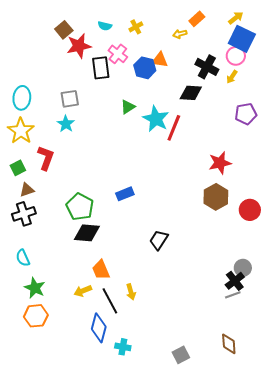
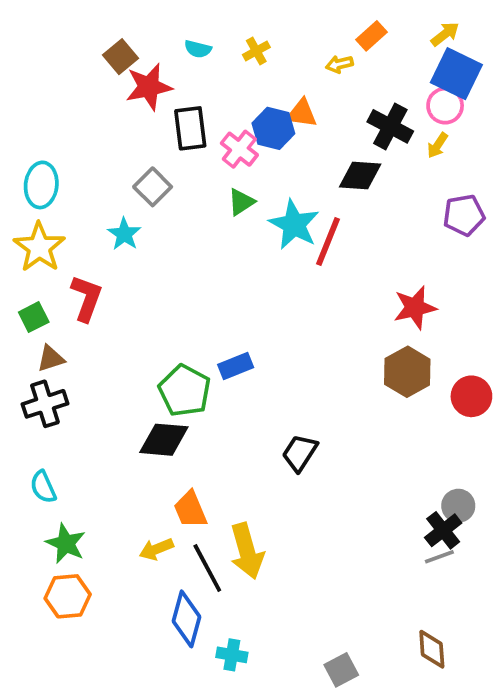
pink cross: (118, 54) -> (239, 149), moved
gray square: (70, 99) -> (153, 187), moved, turned -36
green pentagon: (80, 207) -> (185, 391), moved
yellow arrow: (131, 292) -> (247, 551), size x1.8

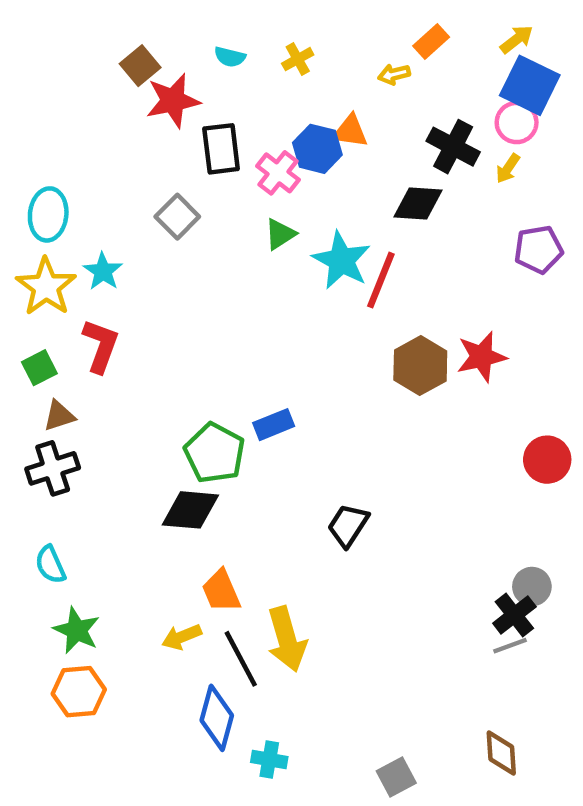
cyan star: (124, 234) -> (103, 271), moved
brown hexagon: (407, 372) -> (420, 365), moved

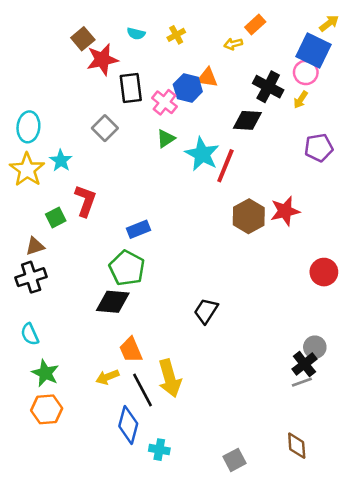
yellow arrow: (517, 39) -> (329, 23), moved
red L-shape: (101, 346) -> (85, 201), moved
green square: (39, 368) -> (56, 218), moved
blue rectangle: (274, 425) -> (139, 229), moved

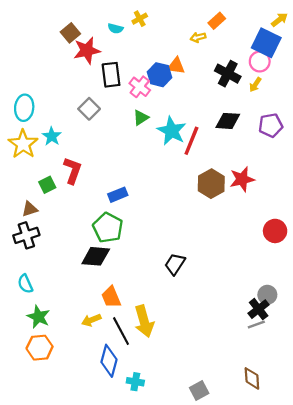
yellow cross: (176, 35) -> (140, 19), moved
black diamond: (247, 120) -> (228, 121), moved

